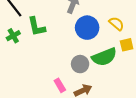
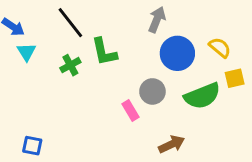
gray circle: (80, 64) -> (152, 91), moved
pink rectangle: (60, 85) -> (130, 111), moved

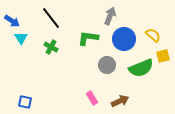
green L-shape: (104, 52) -> (88, 38), moved, turned 110
green cross: (70, 65) -> (51, 47), turned -32
pink rectangle: (130, 111) -> (92, 98), moved

